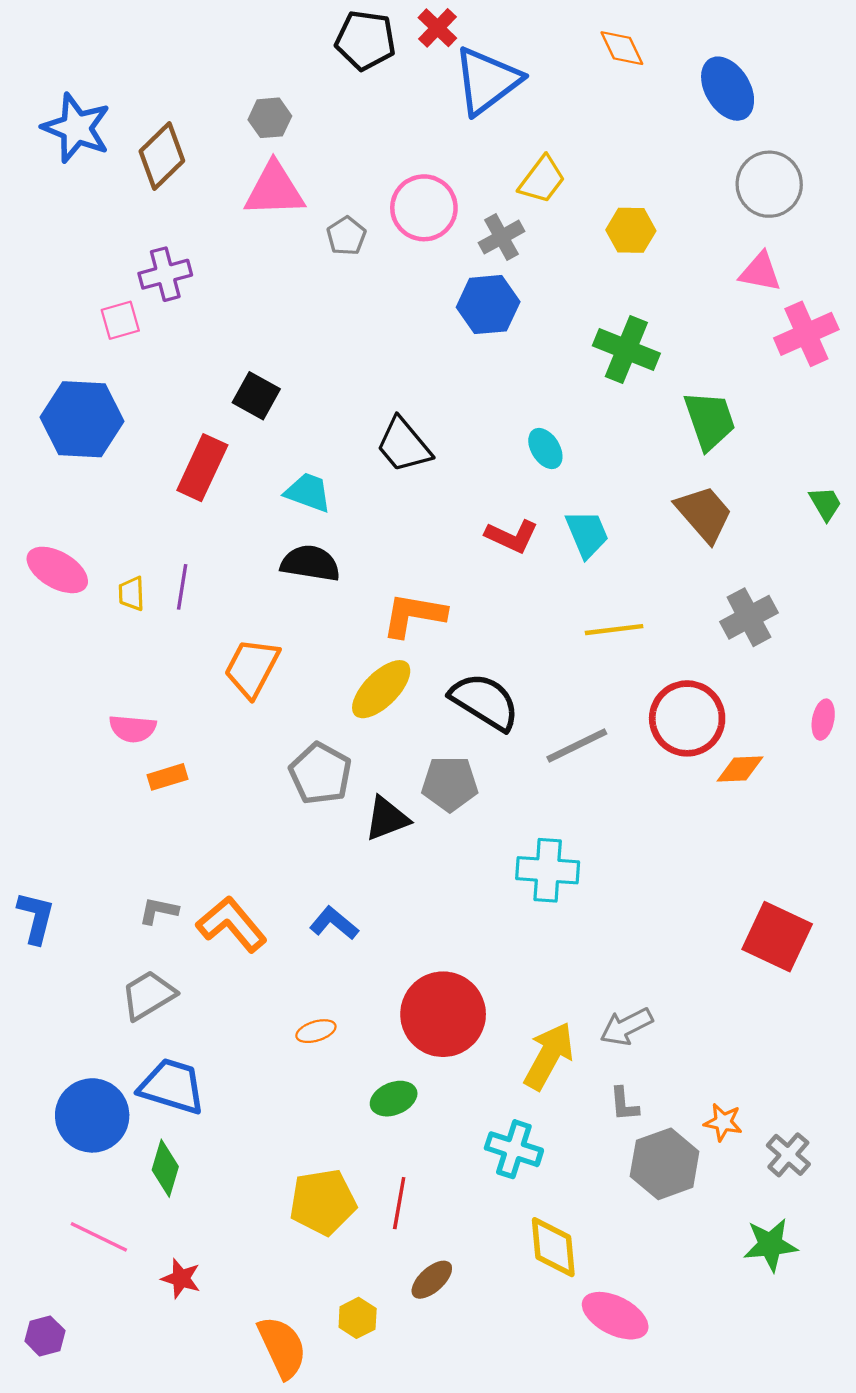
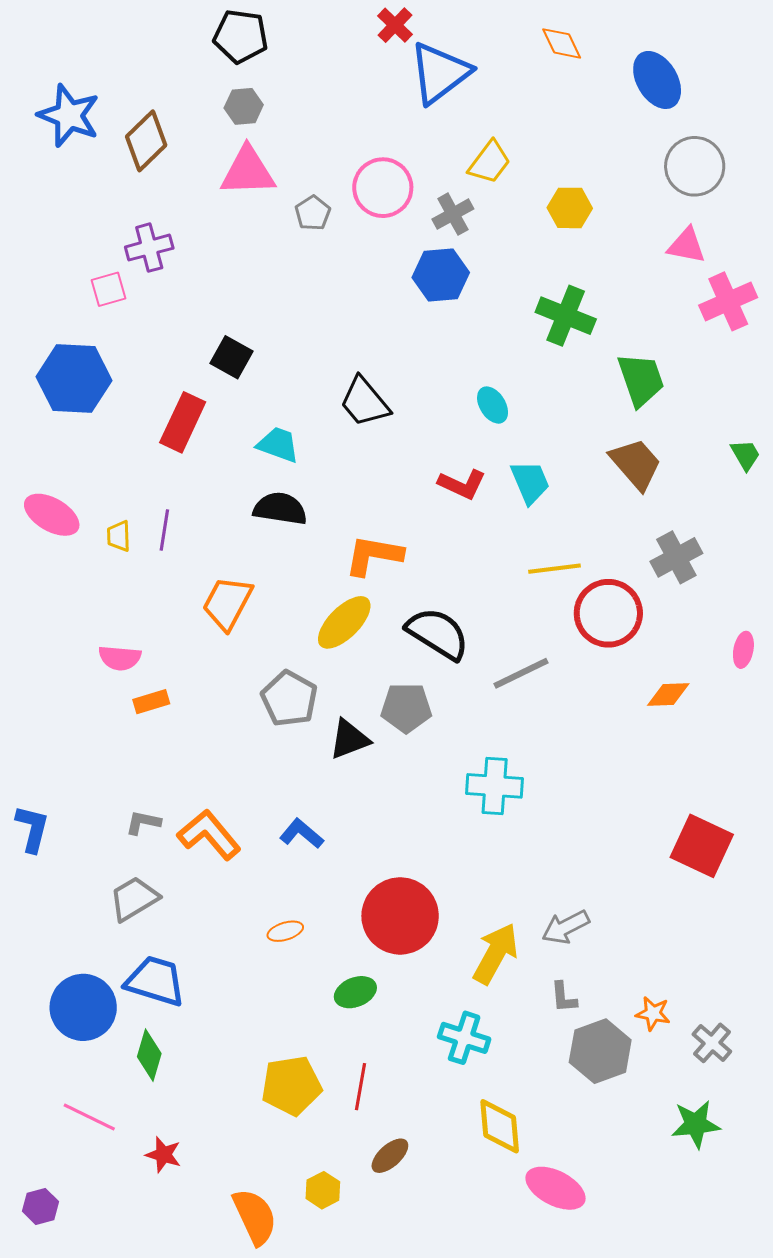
black pentagon: (365, 40) -> (241, 36), moved
red circle: (687, 718) -> (608, 613), moved

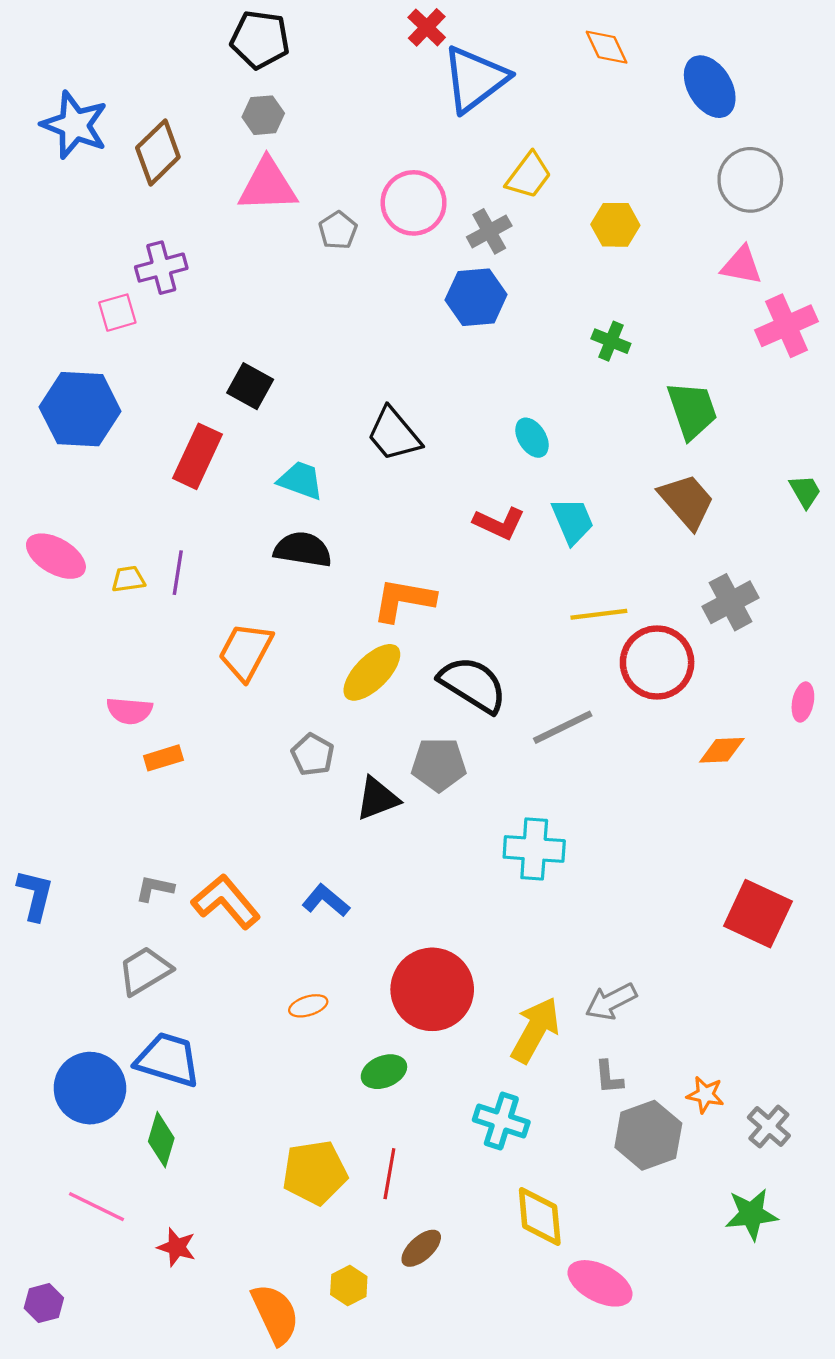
green cross: (566, 316) -> (611, 341), size x0.6
yellow trapezoid: (119, 536) -> (128, 579), turned 84
gray pentagon: (289, 699) -> (313, 755), size x0.7

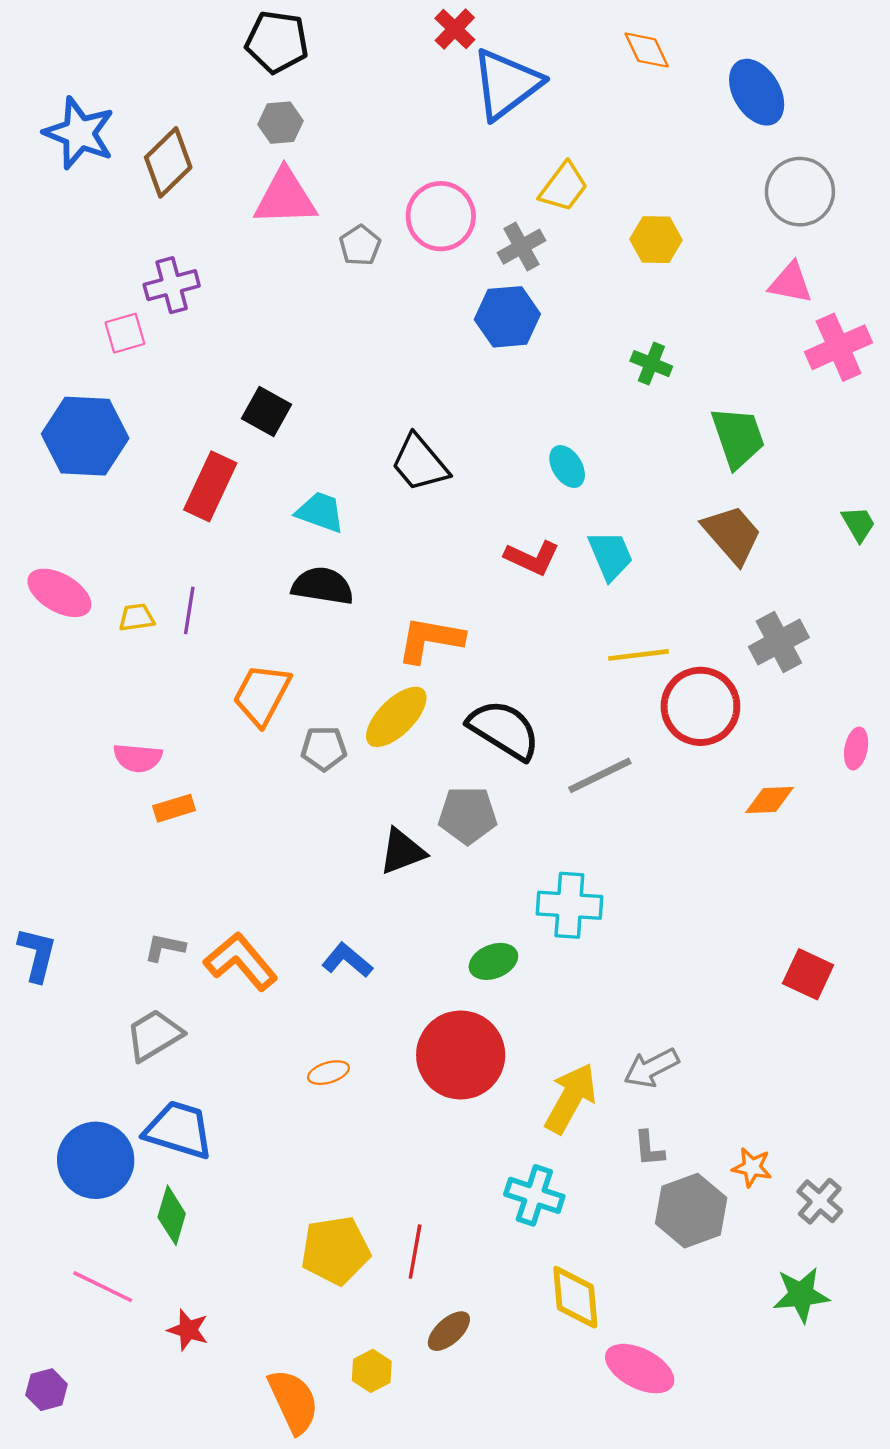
gray pentagon: (313, 755) -> (324, 748), moved, turned -30
red square: (758, 914) -> (808, 974), size x0.7
green ellipse: (384, 1072) -> (493, 961), moved

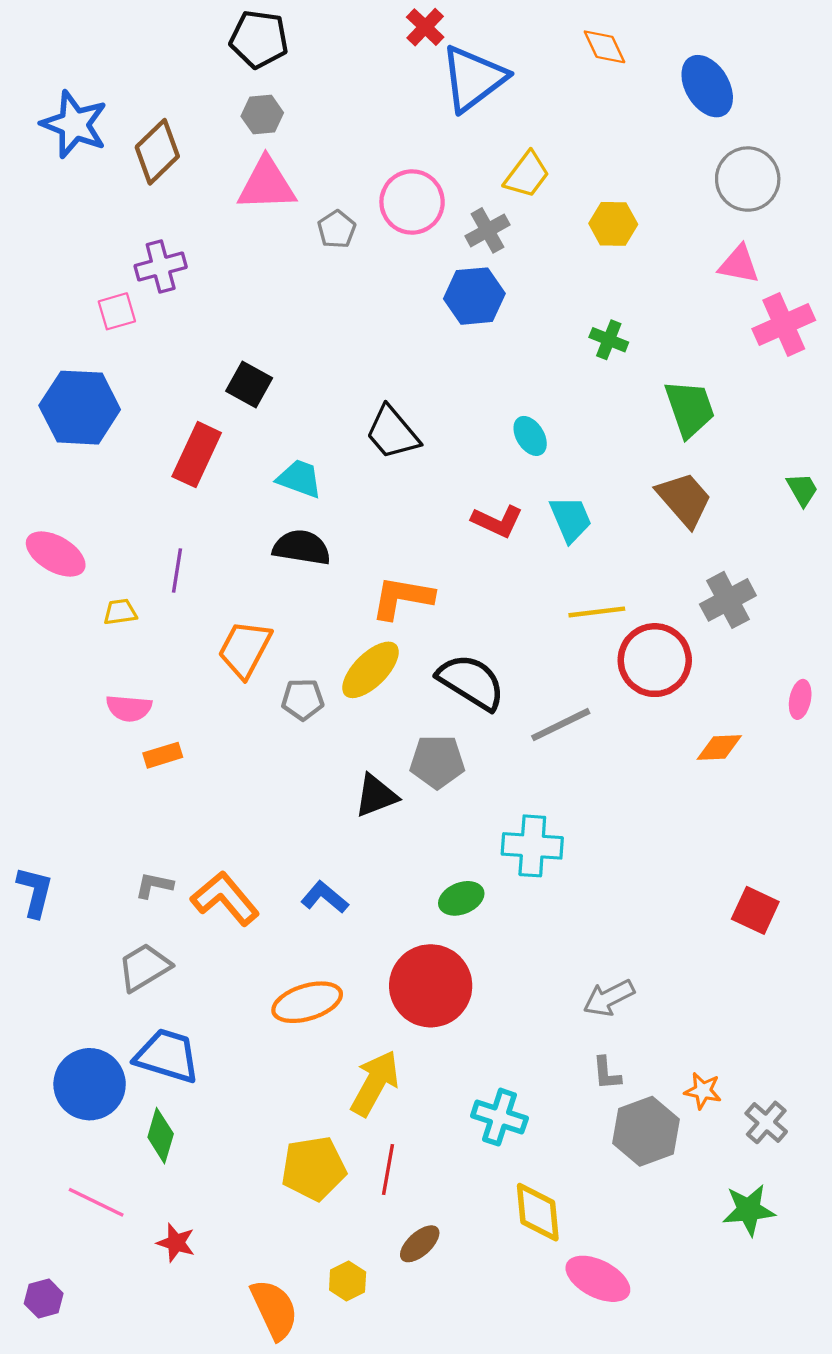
yellow trapezoid: (137, 617) -> (120, 612), moved
orange ellipse: (328, 1073) -> (307, 1002), size x1.8
yellow arrow: (571, 1098) -> (375, 1083), moved

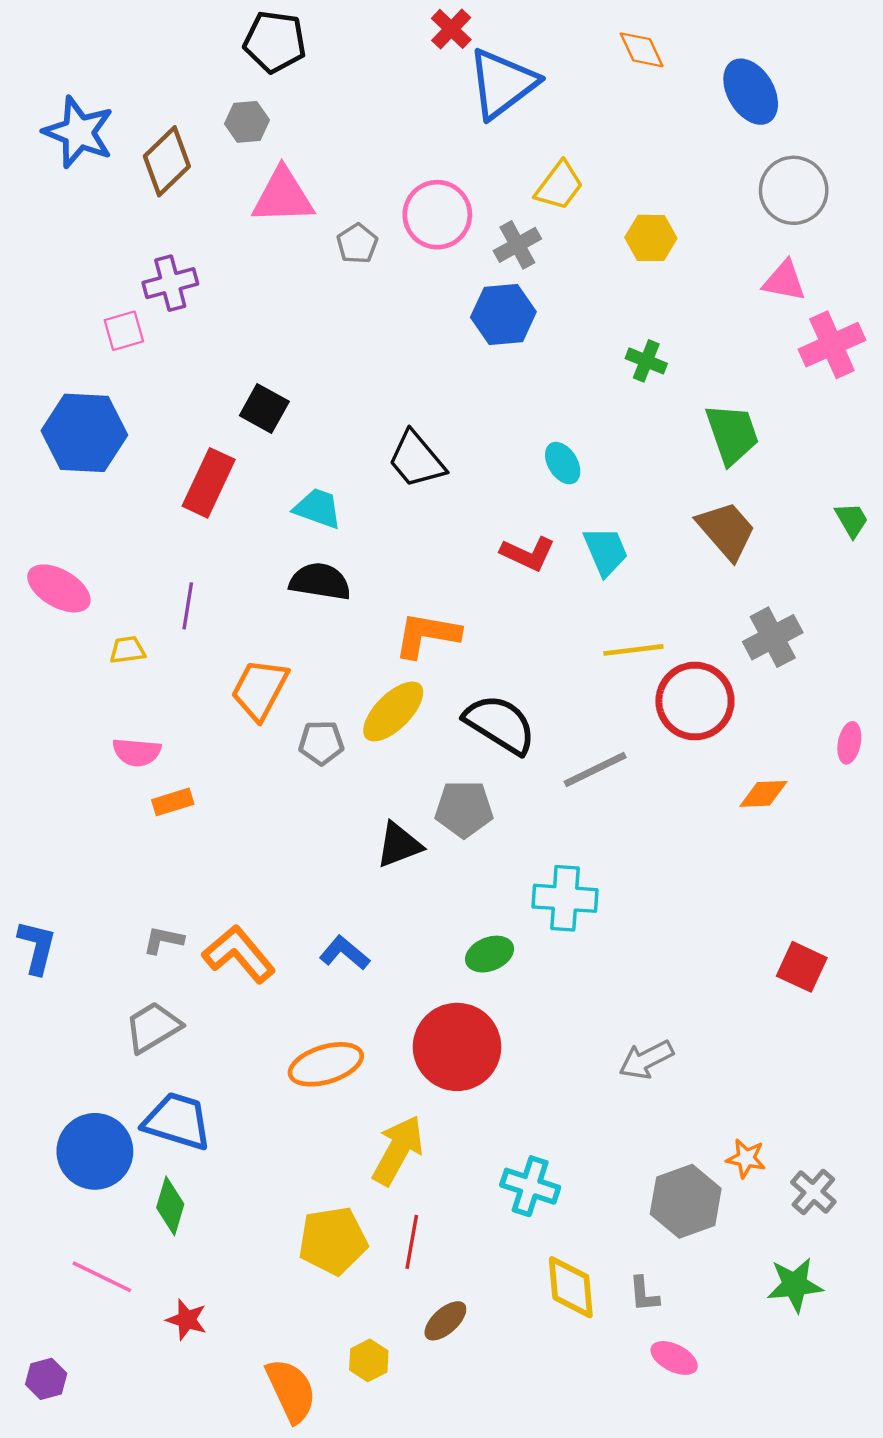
gray hexagon: (262, 115) -> (247, 122), moved
gray L-shape: (607, 1073) -> (644, 1294), moved
pink ellipse: (598, 1279) -> (674, 1358), moved, size x0.7

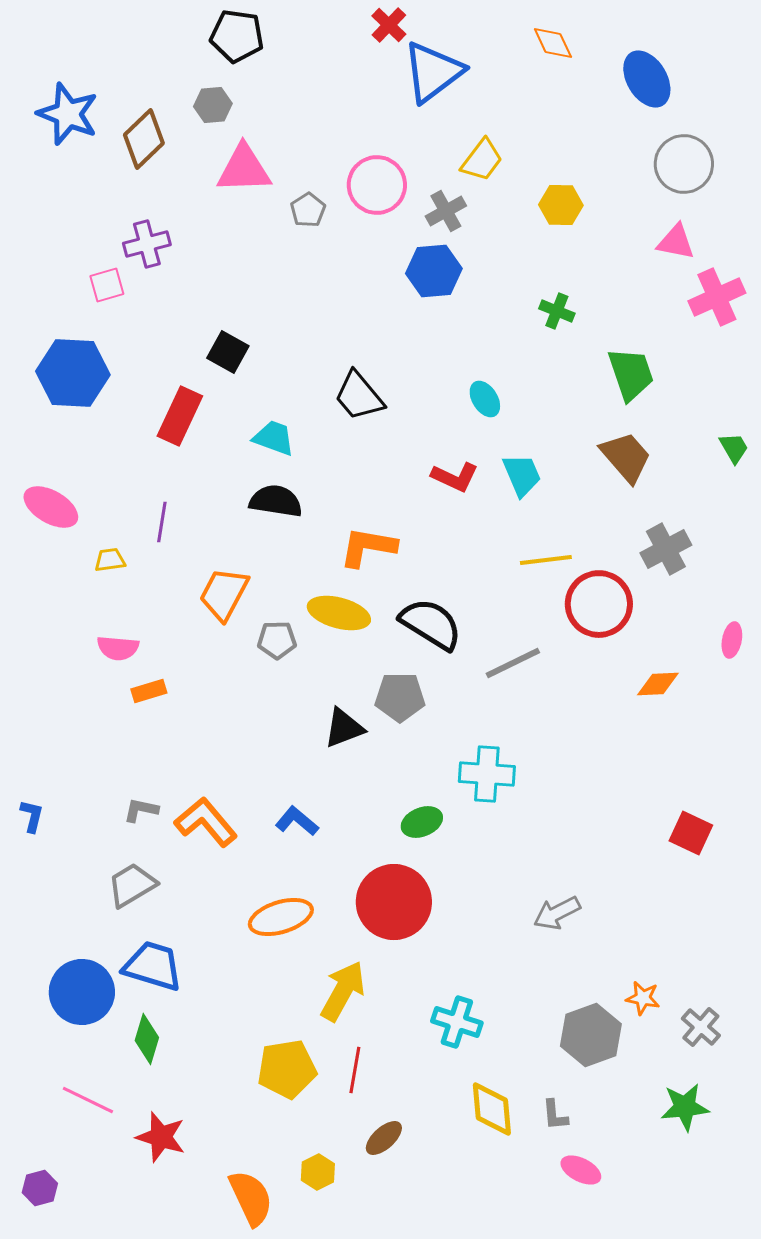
yellow ellipse: (393, 711) -> (339, 613), turned 60
blue L-shape: (37, 947) -> (32, 816), size x0.7
red star: (187, 1320) -> (161, 1137), size x1.4

